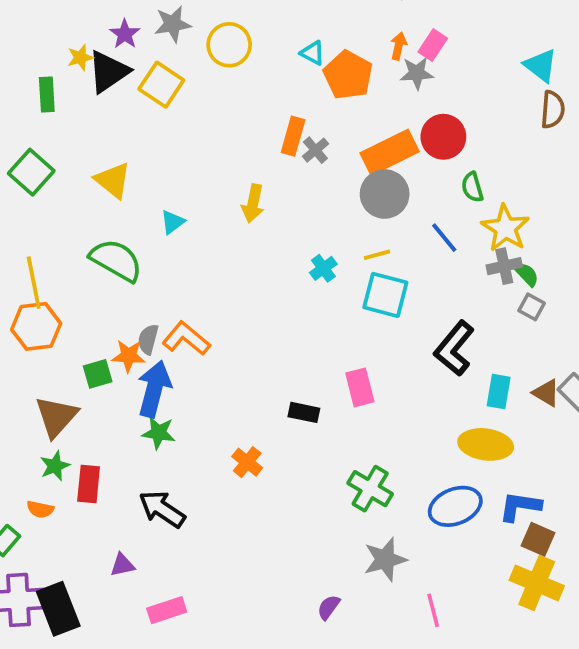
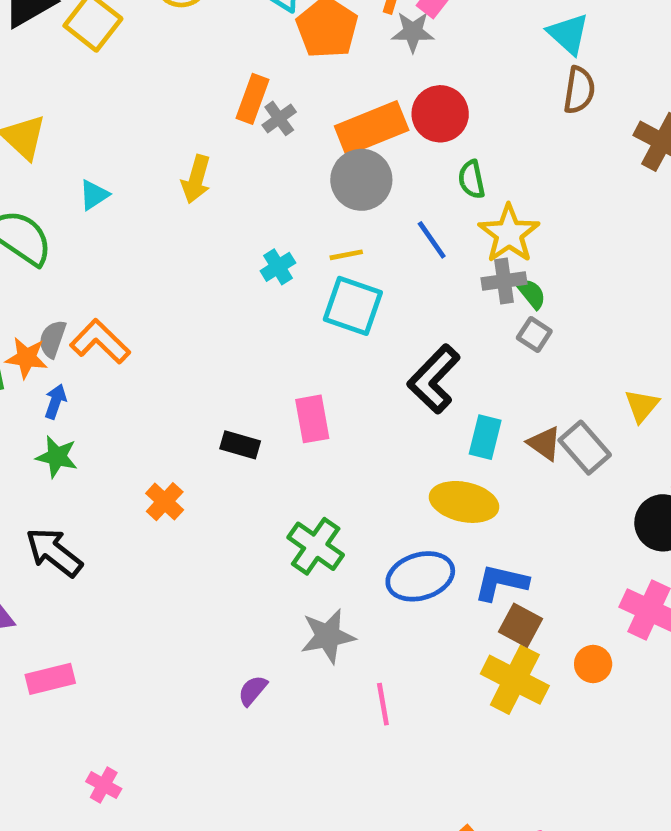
blue arrow: (154, 389) -> (55, 402), size x0.5

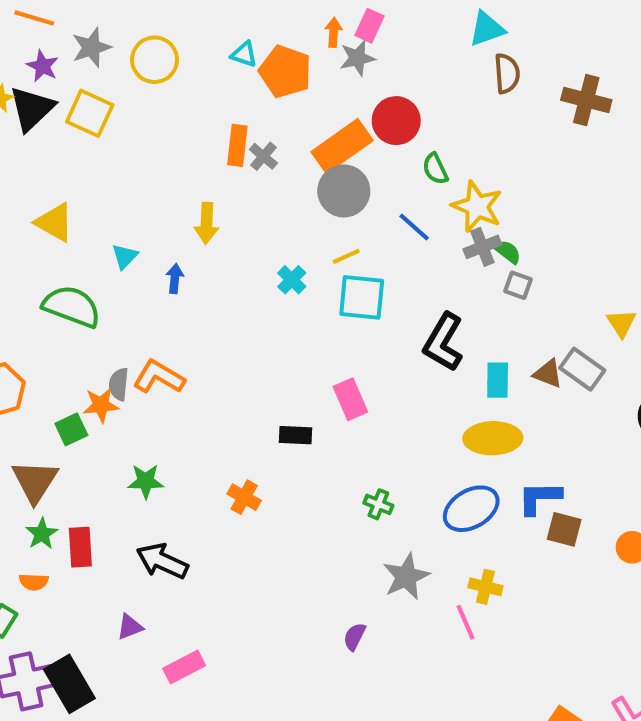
cyan triangle: (568, 34) -> (487, 29), turned -48
blue arrow: (55, 402) -> (175, 279), moved
green cross: (316, 546) -> (378, 504), size x0.6
yellow cross: (515, 680) -> (485, 587), moved, size x0.6

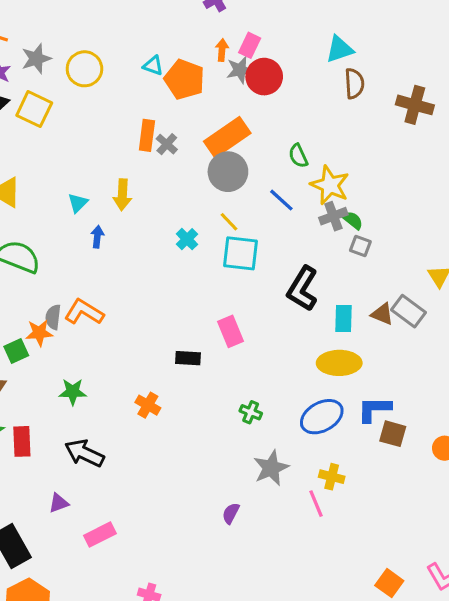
red circle: (396, 121) -> (264, 77), moved
cyan triangle: (125, 256) -> (78, 203), moved
yellow line: (346, 256) -> (229, 222), turned 70

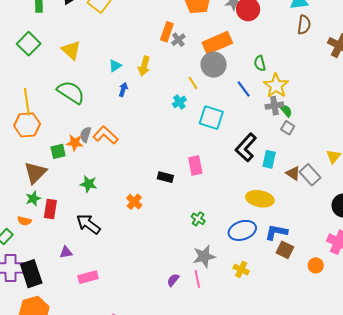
yellow line: (229, 222) -> (193, 83), moved
cyan rectangle: (344, 319) -> (269, 159), moved
pink line: (316, 504) -> (197, 279), moved

